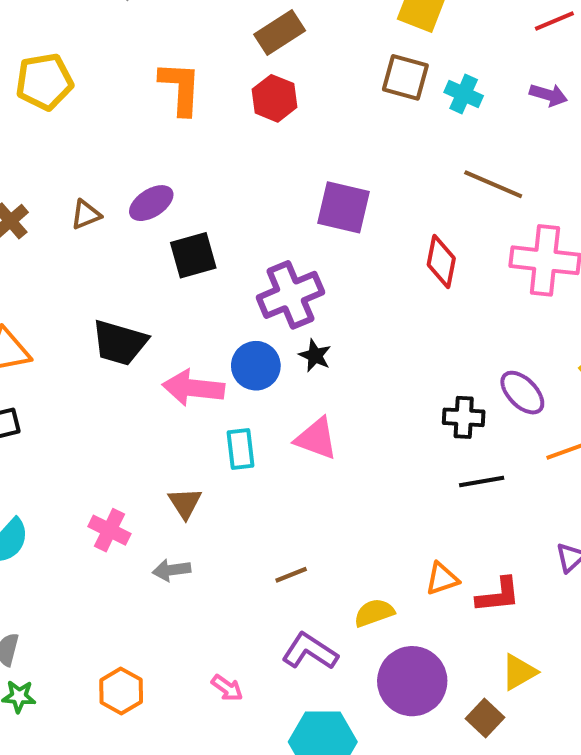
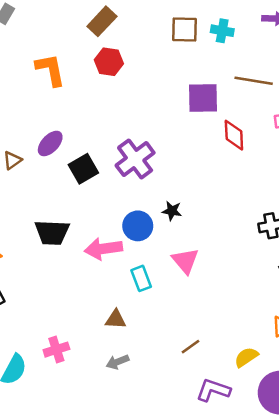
purple square: (344, 207) -> (203, 98), moved
purple cross: (290, 295) -> (135, 159), moved
pink triangle: (316, 439) -> (185, 261), turned 44
brown triangle: (185, 503) -> (116, 319), turned -40
pink cross: (109, 530) -> (56, 350), moved, turned -30

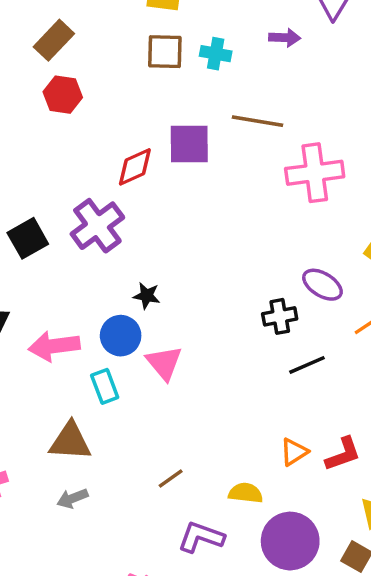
red diamond: (234, 135) -> (135, 167), moved, turned 68
blue circle: (138, 226) -> (121, 336), moved
brown triangle: (116, 319) -> (70, 441), size x1.5
yellow semicircle: (246, 357) -> (246, 493), turned 40

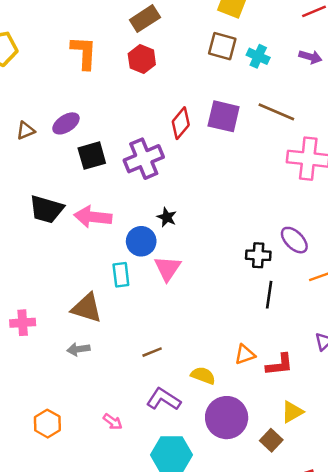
red diamond: (135, 167) -> (181, 123), turned -40
pink arrow: (54, 346) -> (93, 217), moved
black line: (307, 365) -> (269, 295), turned -72

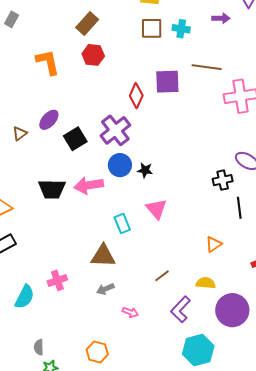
blue circle: (141, 241) -> (120, 165), moved
orange triangle: (245, 355) -> (214, 244), moved
purple L-shape: (164, 399) -> (181, 309), turned -64
pink arrow: (113, 422) -> (130, 312), moved

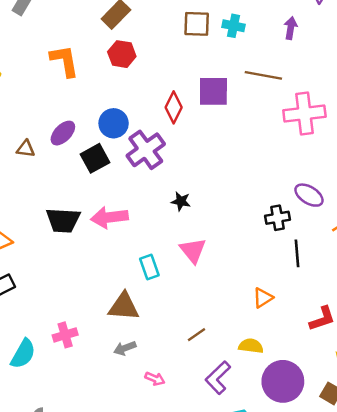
purple arrow: (221, 18) -> (291, 28), moved, turned -84
brown triangle: (20, 134) -> (26, 149), turned 42
blue circle: (120, 165) -> (114, 123), moved

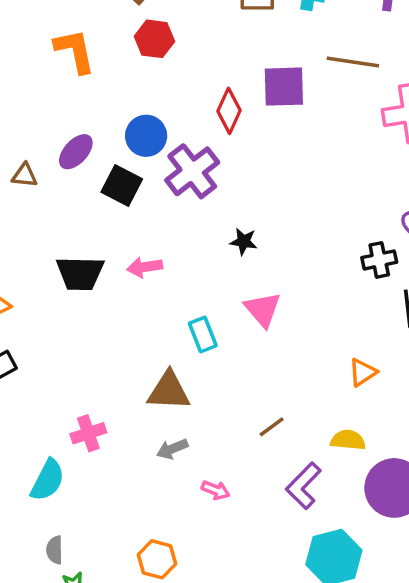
black square: (95, 158) -> (122, 186), turned -32
pink arrow: (109, 217) -> (145, 267), size x0.7
cyan semicircle: (23, 354) -> (48, 480), moved

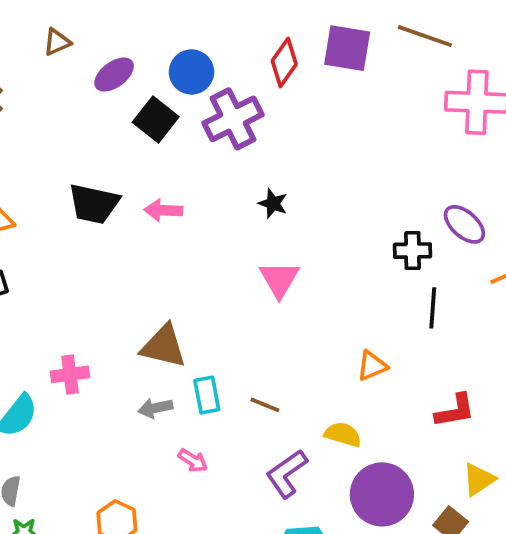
brown triangle: (25, 175) -> (57, 42), moved, turned -40
cyan rectangle: (203, 334) -> (207, 395), moved
brown line: (272, 427) -> (265, 405), turned 48

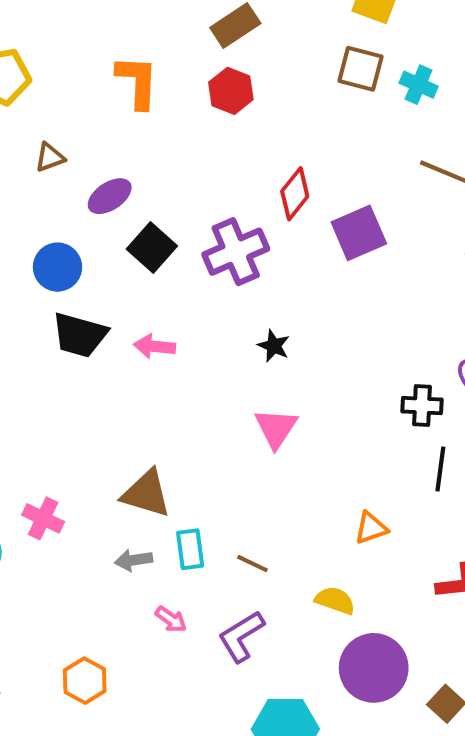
purple square: (347, 48) -> (359, 233), moved, turned -36
blue circle: (192, 72) -> (57, 267), moved
pink cross: (70, 374) -> (43, 518), turned 30
purple L-shape: (287, 474) -> (241, 636), moved

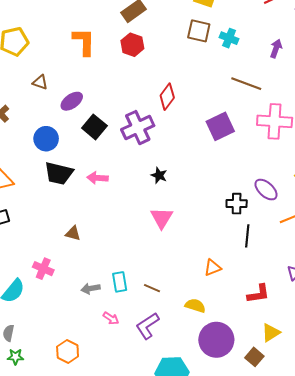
brown triangle: (50, 157) -> (40, 82), turned 42
purple square: (359, 233) -> (220, 126), moved
brown triangle: (146, 494) -> (73, 233), moved, size x0.6

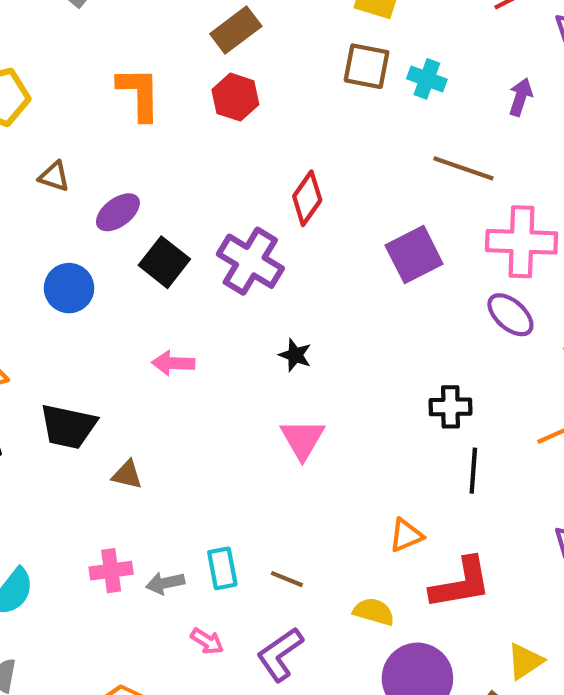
purple cross: (138, 128) -> (250, 261), turned -32
black trapezoid: (59, 173) -> (68, 426), moved
purple ellipse: (266, 190) -> (510, 315), moved
pink cross: (43, 269) -> (111, 571), moved, turned -30
red L-shape: (258, 294) -> (461, 583), moved, size x1.4

